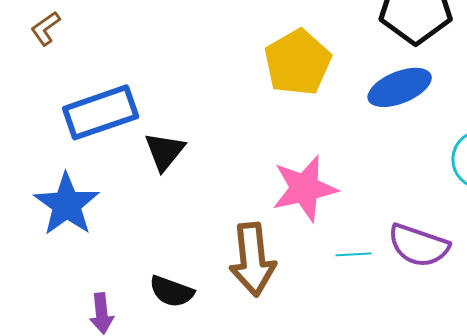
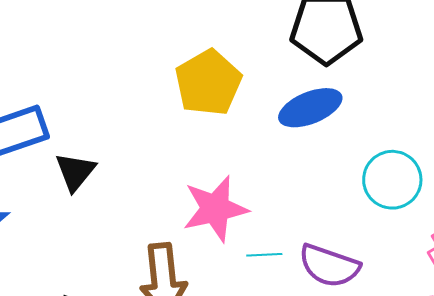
cyan line: (354, 254) -> (264, 255), moved

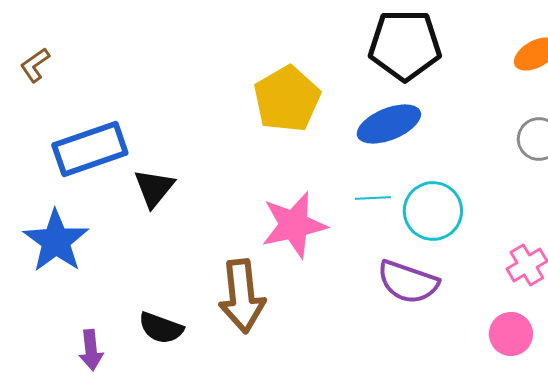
cyan circle: (392, 180) -> (433, 211), moved
cyan line: (264, 255) -> (373, 198), moved

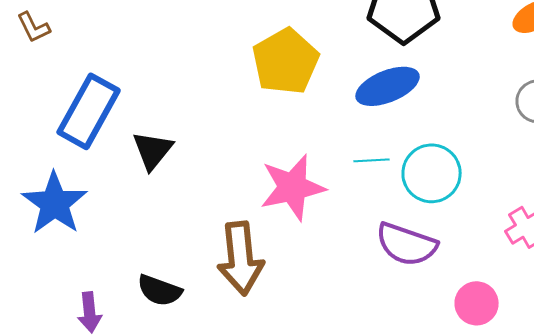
brown L-shape: (35, 65) -> (34, 27), turned -81
blue rectangle: (90, 149) -> (89, 111), turned -42
pink circle: (511, 334) -> (477, 303), moved

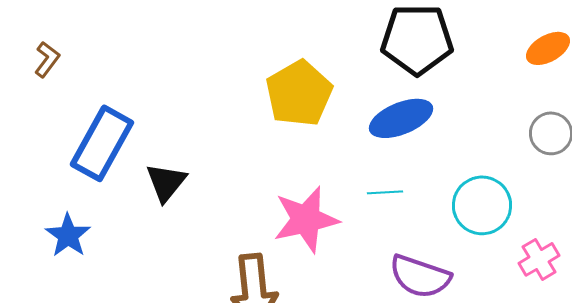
brown L-shape: (34, 27) -> (47, 59), turned -117
cyan circle: (432, 173) -> (482, 205), moved
blue star: (55, 203) -> (68, 235), size x0.7

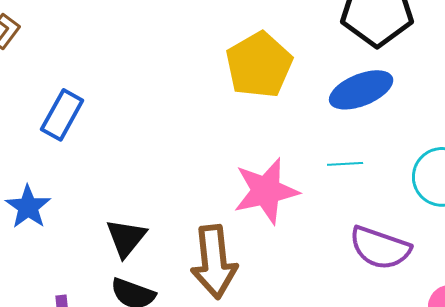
blue rectangle: (102, 143) -> (62, 115), size x0.7
black triangle: (166, 182) -> (126, 238), moved

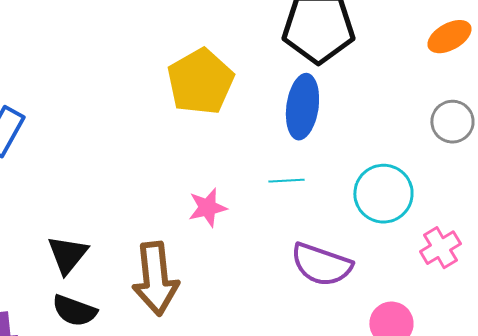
blue ellipse: (361, 90) -> (302, 107), turned -60
pink star: (266, 191) -> (207, 208), size x0.6

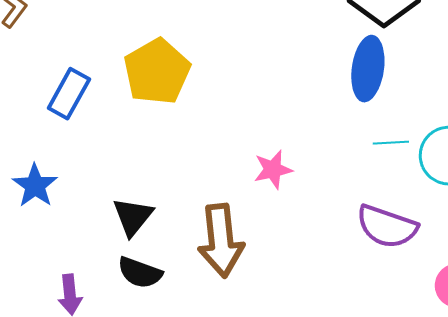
yellow pentagon: (200, 82) -> (157, 72), moved
cyan line: (286, 181) -> (391, 143), moved

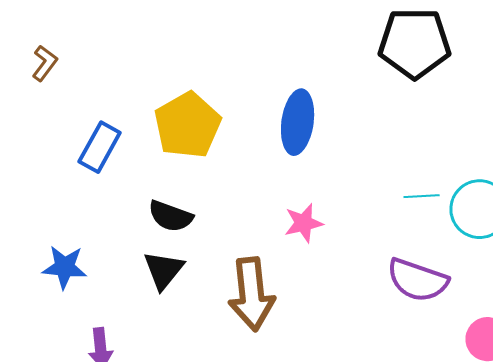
blue ellipse: (368, 69) -> (298, 122), moved
blue star: (35, 186) -> (65, 267), moved, turned -30
black semicircle: (140, 273) -> (171, 216), moved

